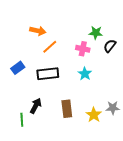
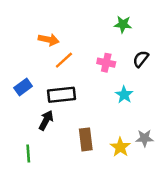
green star: (96, 33) -> (123, 24), moved
cyan star: (85, 74) -> (124, 95), moved
black arrow: (36, 106) -> (46, 120), moved

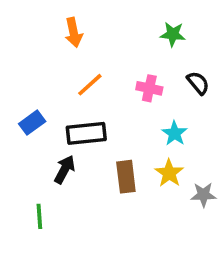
orange arrow: (49, 40) -> (74, 32), moved, turned 66
black semicircle: (141, 59) -> (198, 83), turned 102
brown rectangle: (86, 139) -> (126, 177), moved
yellow star: (120, 147) -> (169, 173), moved

